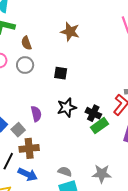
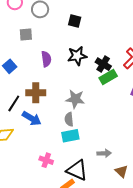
gray square: (18, 130) -> (26, 34), moved, turned 32
gray semicircle: (65, 172) -> (69, 119), turned -120
gray star: (102, 174) -> (75, 99), moved

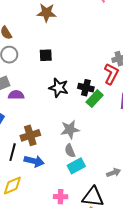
black star: (77, 56) -> (59, 88), turned -30
purple semicircle: (46, 59) -> (16, 95), moved, turned -63

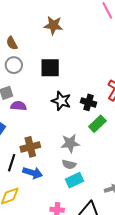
black square: (46, 55) -> (50, 68), size x1.5
green rectangle: (95, 99) -> (97, 124), moved
gray semicircle: (70, 151) -> (69, 164), turned -56

